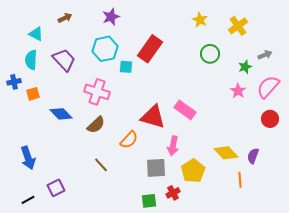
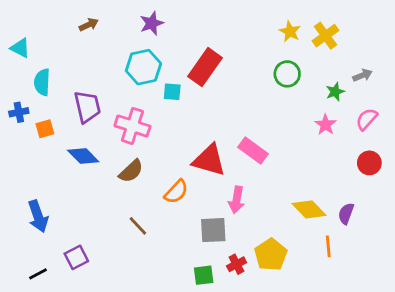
yellow star: (200, 20) -> (290, 31), moved
cyan triangle: (36, 34) -> (20, 48), moved
purple trapezoid: (64, 60) -> (87, 107), moved, turned 30
pink semicircle: (268, 87) -> (367, 119), size x0.7
yellow pentagon: (193, 171) -> (271, 255), moved

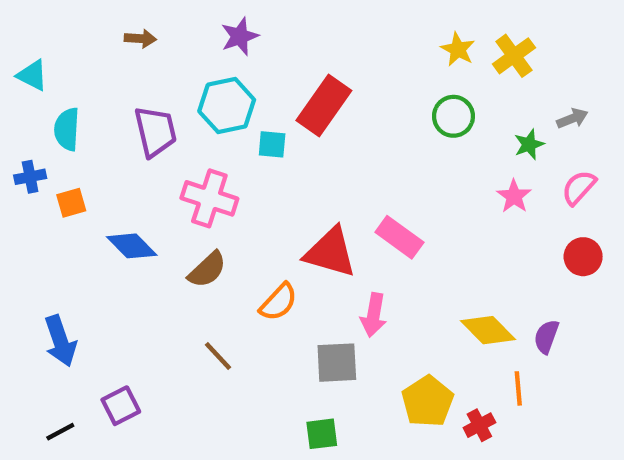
brown arrow: (89, 25) -> (140, 39), turned 30
purple trapezoid: (87, 107) -> (155, 131), moved
red cross: (237, 264) -> (479, 425), moved

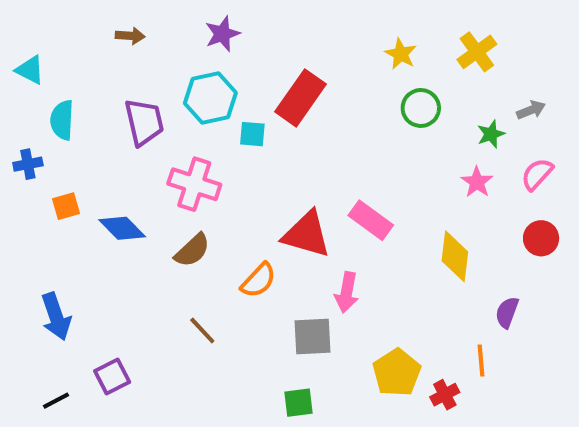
yellow star: (458, 49) -> (401, 54), moved
orange square: (71, 203) -> (66, 206), moved
yellow diamond: (488, 330) -> (455, 256), moved, turned 51

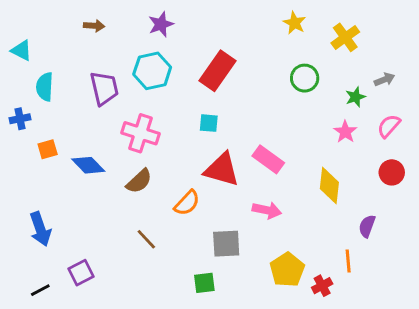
yellow star: (401, 54) -> (294, 23), moved
cyan square: (252, 134) -> (209, 123), moved
pink arrow: (347, 292) -> (267, 210), moved, turned -88
green square: (299, 403) -> (204, 283), moved

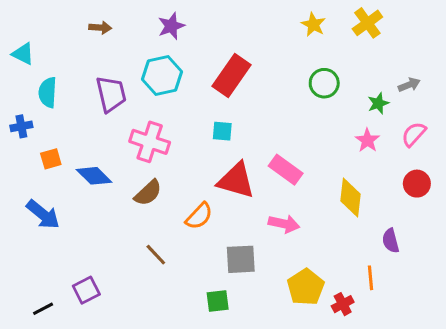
yellow cross: (345, 37) -> (367, 23), moved
purple semicircle: (367, 226) -> (391, 241), turned -35
blue arrow: (40, 229) -> (43, 214), moved, turned -32

